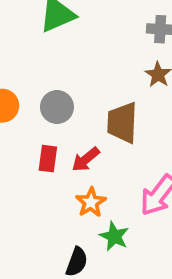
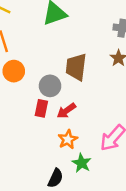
gray circle: (57, 107) -> (50, 86), moved
brown trapezoid: (122, 123) -> (76, 67), moved

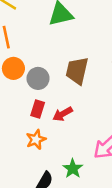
gray circle: (50, 86) -> (38, 78), moved
orange star: (68, 139) -> (36, 139), moved

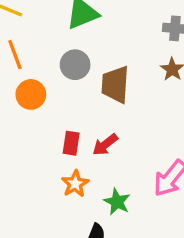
gray circle: (38, 78) -> (75, 65), moved
green star: (73, 169) -> (117, 202), moved

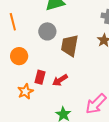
orange circle: (31, 94) -> (19, 56), moved
orange star: (75, 184) -> (25, 91), moved

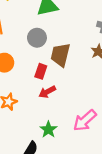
red rectangle: (40, 77) -> (41, 71), moved

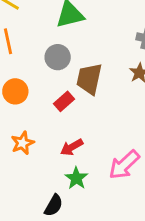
red rectangle: (41, 71) -> (64, 101), turned 32
red arrow: (47, 92) -> (72, 147), moved

